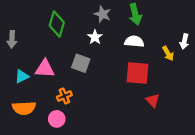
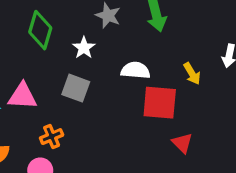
white star: (95, 37) -> (84, 48), moved
white semicircle: (134, 41) -> (135, 70), moved
yellow arrow: (168, 53) -> (192, 74), moved

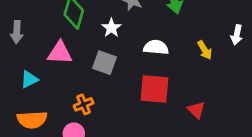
pink triangle: (22, 96) -> (60, 53), moved
red square: (160, 103) -> (155, 89), moved

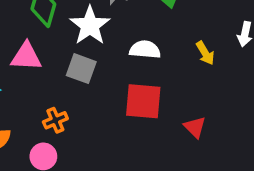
white star: (111, 28) -> (90, 26), size x1.6

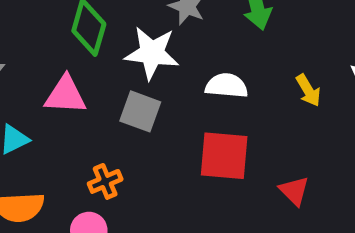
white star: (90, 26) -> (152, 53), turned -30

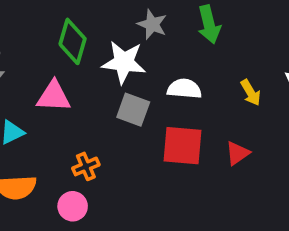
gray square: (140, 111) -> (133, 110), moved
red triangle: (294, 191) -> (237, 153), moved, turned 40

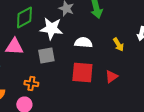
green diamond: (73, 41) -> (24, 18), turned 45
gray square: (133, 110) -> (46, 56), moved, turned -30
orange cross: (86, 166) -> (31, 84), turned 32

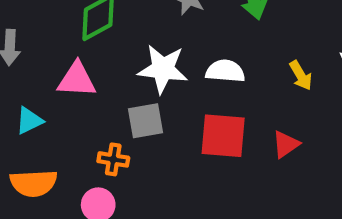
white star: (51, 29) -> (163, 69), moved
gray square: (46, 56) -> (146, 121), moved

